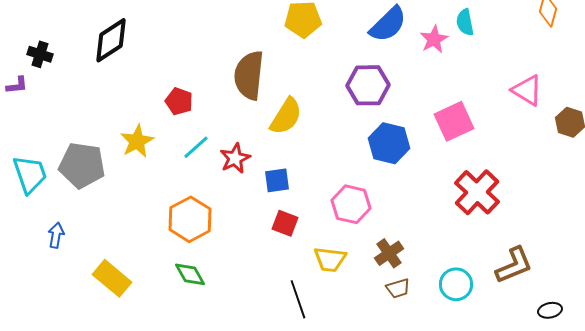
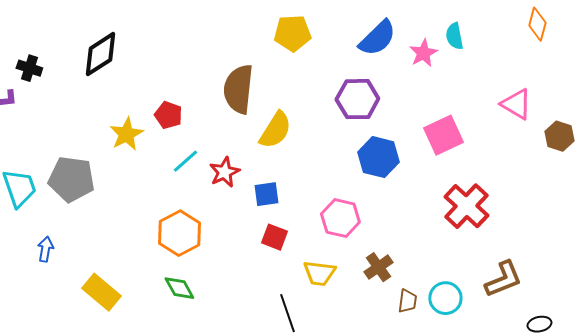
yellow star: (137, 141) -> (126, 134), moved
brown trapezoid: (398, 288) -> (407, 301), moved, turned -65

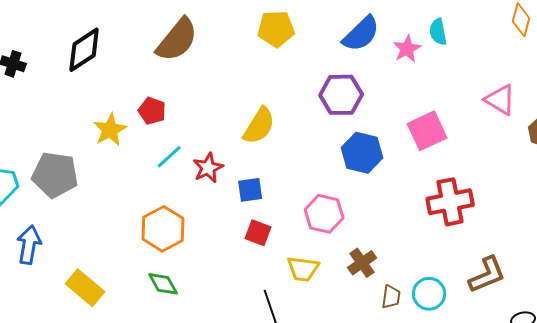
brown semicircle: (238, 89) -> (177, 40), moved, turned -147
red cross: (466, 206) -> (450, 202), turned 36
blue arrow: (45, 249) -> (29, 245), size x1.5

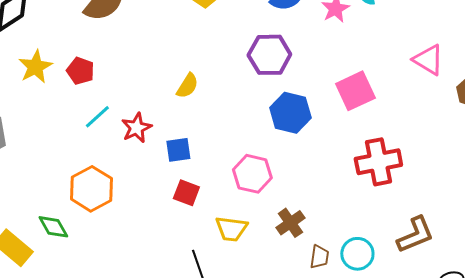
yellow semicircle: (259, 126) -> (187, 86), size x0.7
yellow star: (110, 130) -> (35, 67), moved
green diamond: (163, 284) -> (53, 227), moved

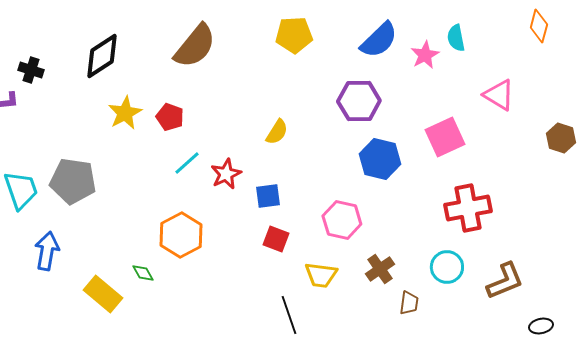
pink triangle: (428, 60) -> (499, 95), moved
green diamond: (53, 227) -> (143, 273), size x0.7
cyan circle: (357, 254) -> (447, 267), moved

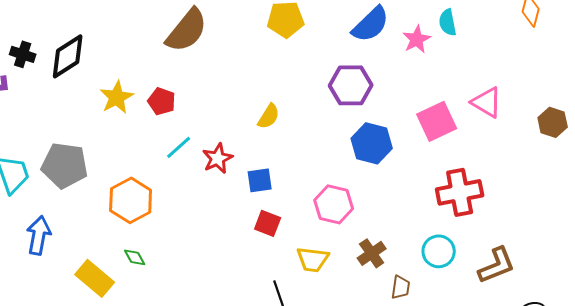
black diamond: (102, 56) -> (68, 56), moved
pink triangle: (499, 95) -> (487, 102), moved
orange hexagon: (181, 235) -> (131, 200), moved

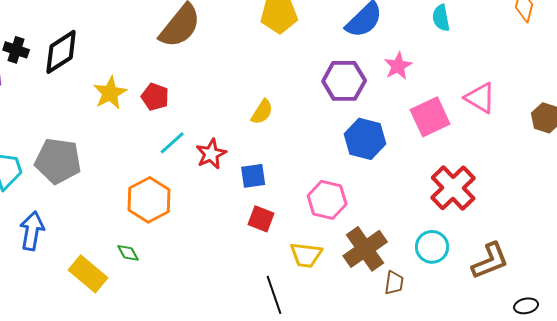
pink star: (417, 39) -> (398, 66), moved
red cross: (460, 192) -> (453, 188), turned -33
orange hexagon: (131, 200) -> (149, 200), moved
brown cross: (372, 253) -> (365, 249), size x1.5

